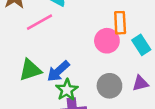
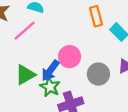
pink circle: (107, 41) -> (70, 57), moved
green star: (67, 90) -> (50, 87), moved

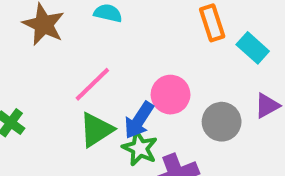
pink line: (25, 31) -> (92, 84), moved

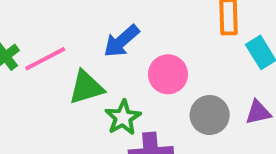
pink line: (92, 84) -> (45, 59), moved
blue arrow: (139, 120) -> (121, 41), moved

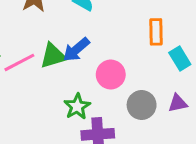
green triangle: (86, 87) -> (53, 56), moved

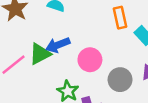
blue arrow: (76, 50) -> (58, 45), turned 30

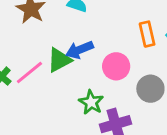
orange rectangle: (120, 18) -> (147, 34), moved

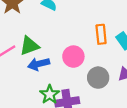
blue arrow: (79, 50) -> (39, 64), moved
green star: (91, 102) -> (50, 94), moved

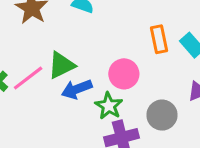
gray circle: (98, 78) -> (162, 115), moved
green star: (50, 94) -> (109, 106), moved

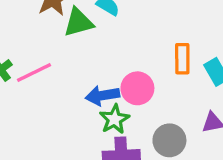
green triangle: (61, 65) -> (78, 22), moved
blue arrow: (77, 89) -> (102, 95), moved

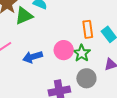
blue arrow: (102, 95) -> (33, 57), moved
green star: (114, 119) -> (82, 53), moved

